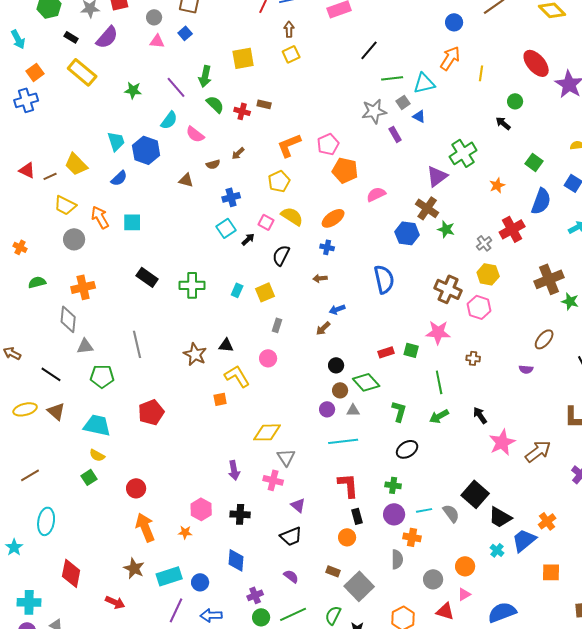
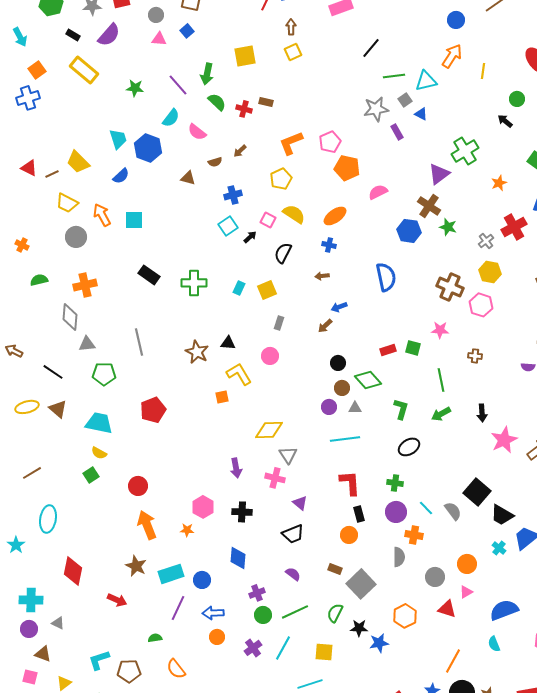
pink star: (438, 332) -> (440, 330), size x0.7
black arrow: (480, 415) -> (482, 413), turned -150
cyan line: (424, 510) -> (426, 508), turned 56

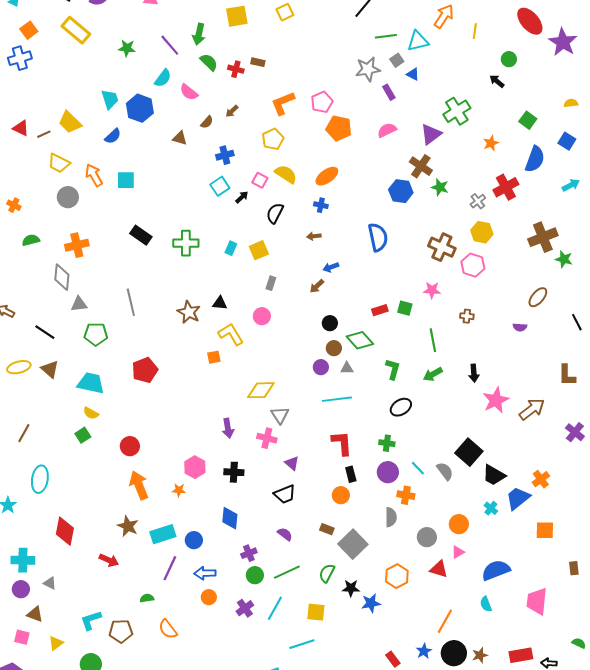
brown semicircle: (215, 162) -> (207, 122), turned -32
pink semicircle: (378, 192) -> (387, 130), moved
brown line: (32, 473) -> (24, 433), turned -30

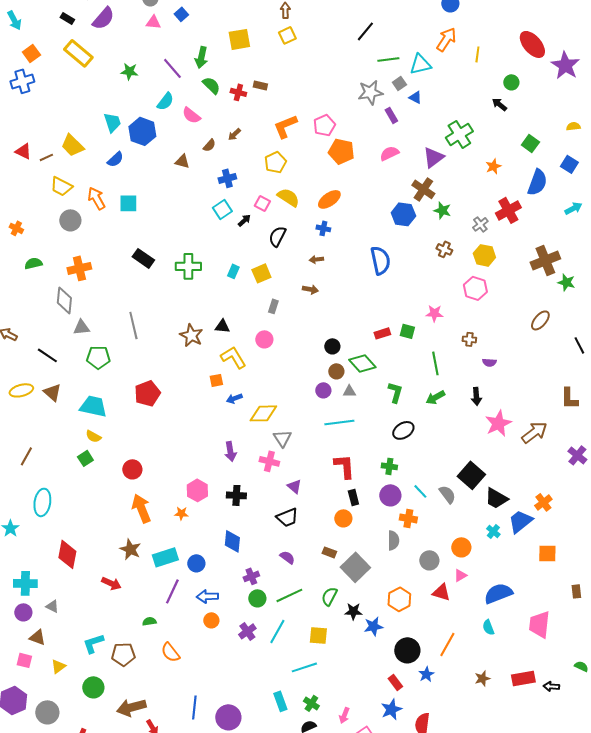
brown cross: (442, 247) -> (444, 249), moved, size x0.6
blue arrow: (331, 267) -> (234, 398), moved
brown arrow: (317, 286) -> (310, 289), moved, turned -126
purple semicircle: (520, 327) -> (489, 362), moved
black circle: (454, 653) -> (407, 650), moved

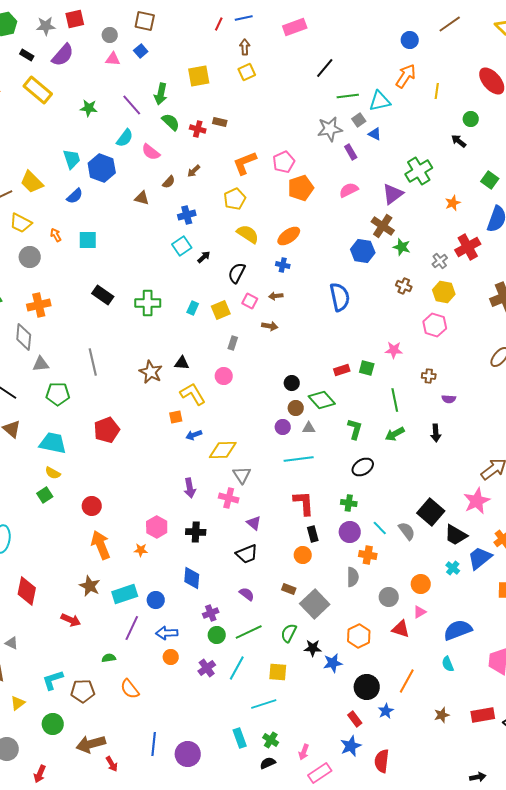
orange pentagon: (341, 151) -> (301, 188), turned -30
orange arrow: (96, 198) -> (56, 235), size x0.6
pink square: (262, 203) -> (250, 301), moved
pink star: (498, 423) -> (477, 501), moved

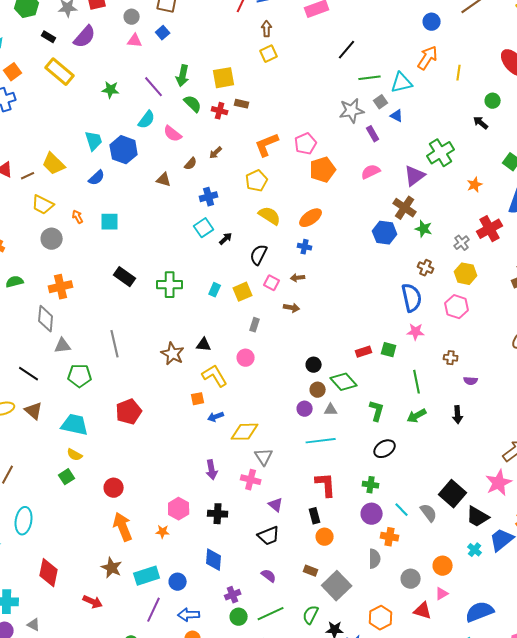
yellow square: (199, 76) -> (224, 78), moved
blue semicircle: (340, 297) -> (412, 298), moved
black rectangle: (313, 534) -> (315, 516), moved

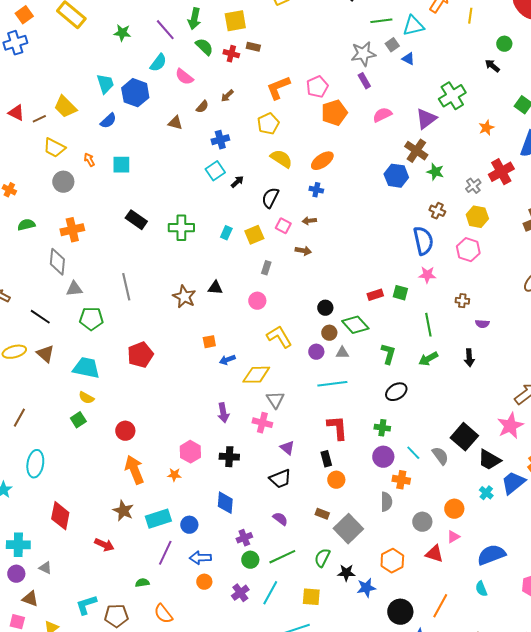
purple rectangle: (373, 134) -> (364, 81), moved
yellow L-shape: (215, 376) -> (279, 337), moved

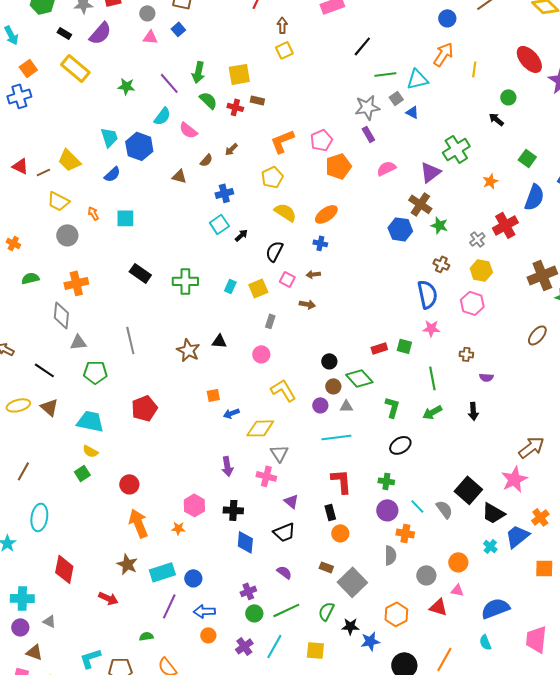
blue diamond: (225, 503) -> (245, 542), moved
pink triangle: (453, 537) -> (457, 590), turned 40

